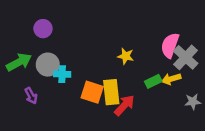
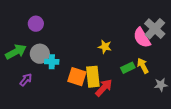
pink semicircle: (170, 45) -> (142, 38), turned -50
gray cross: (186, 57) -> (155, 29), moved
yellow arrow: (171, 79) -> (143, 66), turned 77
purple arrow: (31, 96) -> (26, 80), turned -112

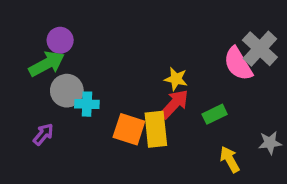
green arrow: (16, 52) -> (47, 64), moved
yellow arrow: (143, 66) -> (230, 159), moved
red arrow: (104, 88) -> (174, 104), moved

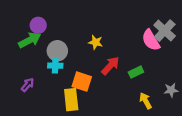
yellow star: (176, 79) -> (96, 42), moved
gray circle: (67, 91) -> (57, 51), moved
yellow rectangle: (156, 129) -> (71, 100), moved

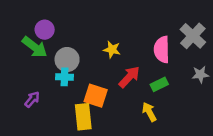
green arrow: (30, 40) -> (35, 47), turned 65
pink semicircle: (151, 40) -> (162, 50), moved, turned 30
gray star: (171, 90) -> (200, 74), moved
yellow arrow: (146, 101) -> (149, 112), moved

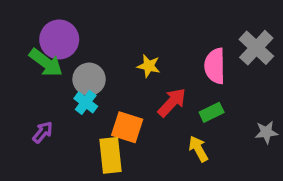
purple circle: (45, 30) -> (59, 39), size x1.5
gray star: (200, 74) -> (266, 132), moved
cyan cross: (65, 77) -> (86, 102), turned 35

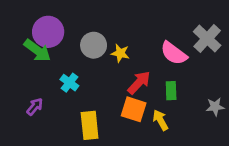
pink semicircle: (215, 66) -> (174, 53), turned -52
gray circle: (89, 79) -> (94, 45), moved
green rectangle: (212, 112) -> (171, 91), turned -66
orange square: (127, 127) -> (134, 109), moved

